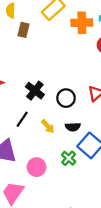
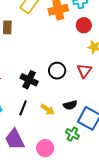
black circle: (66, 98) -> (57, 71), moved

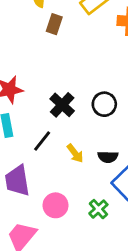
green cross: (72, 134) -> (98, 209), moved

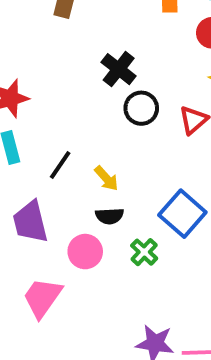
black cross: (62, 105) -> (119, 69), moved
black semicircle: (108, 157) -> (110, 216), moved

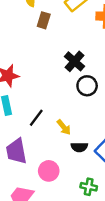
black semicircle: (110, 216) -> (79, 147), moved
green cross: (144, 252) -> (89, 187), moved, turned -35

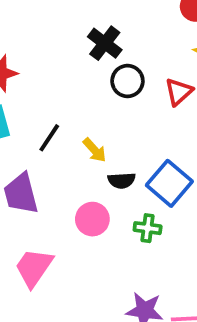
pink circle: (49, 171) -> (92, 219), moved
green cross: (89, 187) -> (148, 228), moved

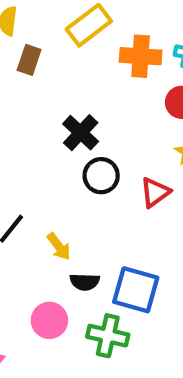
blue square: (169, 183) -> (136, 290), turned -30
green cross: (148, 228) -> (108, 336), size x1.4

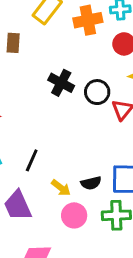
black circle: (101, 176) -> (97, 92), moved
yellow arrow: (59, 246) -> (61, 188), moved

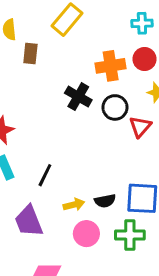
orange cross: (88, 20) -> (111, 66), moved
yellow arrow: (61, 188) -> (74, 205), turned -54

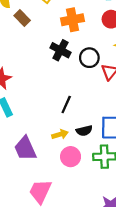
brown rectangle: (30, 54) -> (22, 18), turned -49
orange cross: (111, 66) -> (72, 20), moved
black line: (45, 175) -> (66, 105), moved

